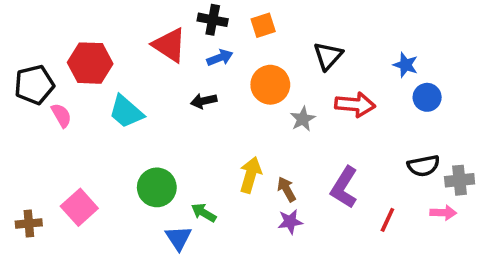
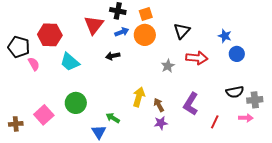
red triangle: (169, 45) -> (94, 25), turned 35
black pentagon: (34, 85) -> (19, 47), turned 30
orange circle: (270, 85) -> (145, 35), moved
green circle: (157, 187) -> (76, 103), moved

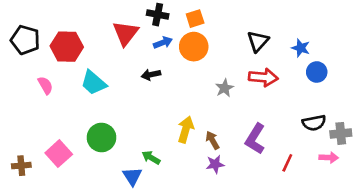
black triangle: (182, 31) -> (258, 41), moved
black pentagon: (19, 47) -> (25, 40), moved

